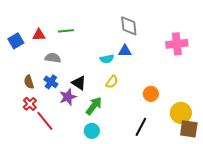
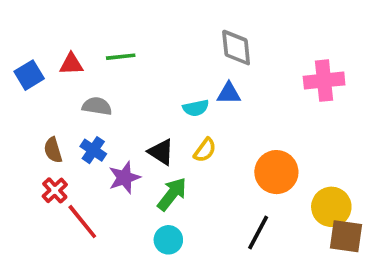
black triangle: (79, 83) -> (161, 152), moved
orange circle: (151, 94) -> (276, 172), size x1.5

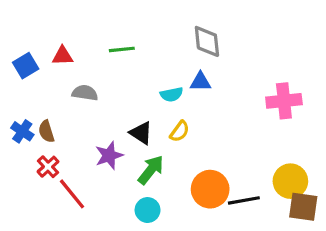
green line: (121, 57) -> (122, 49), moved
pink cross: (324, 81) -> (284, 101), moved
blue cross: (93, 150) -> (22, 131), moved
orange circle: (276, 172) -> (210, 189), moved
black line: (258, 233) -> (244, 200), moved, turned 52

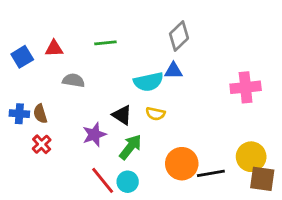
gray diamond: (207, 41) -> (179, 36), turned 52
cyan semicircle: (172, 94) -> (148, 82), size x1.5
blue cross: (22, 131) -> (19, 114), turned -30
yellow semicircle: (180, 131) -> (155, 114), turned 66
red line: (72, 194) -> (103, 180), moved

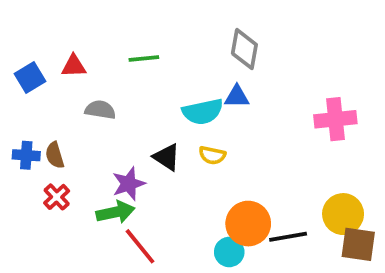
gray diamond: (179, 36) -> (244, 49), turned -36
green arrow: (130, 147) -> (115, 212), moved, turned 40
cyan circle: (128, 182) -> (229, 252), moved

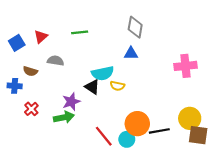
red triangle: (74, 66) -> (41, 37), turned -40
cyan semicircle: (203, 112) -> (103, 73), moved
brown semicircle: (55, 155) -> (30, 71), moved, turned -56
red line: (140, 246) -> (104, 136), moved

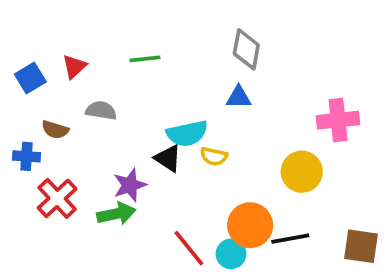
red cross: (31, 109) -> (57, 198), size x1.5
yellow circle: (190, 118) -> (302, 172), moved

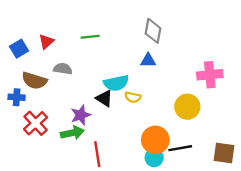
brown semicircle: (55, 130) -> (34, 81), size x1.5
red line: (189, 248) -> (97, 154), moved, turned 30
cyan circle: (231, 254) -> (154, 158), moved

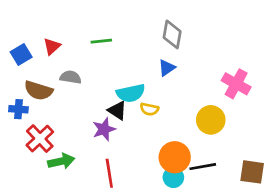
blue triangle: (148, 60) -> (167, 68), turned -35
pink cross: (210, 75) -> (236, 84), turned 35
purple star: (81, 115) -> (104, 129), moved
green arrow: (72, 133) -> (61, 161), moved

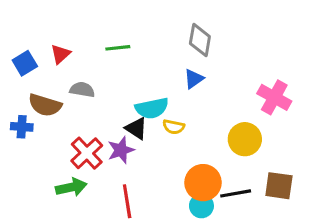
red cross: (40, 139) -> (87, 153), moved
brown square: (252, 172) -> (279, 186), moved

